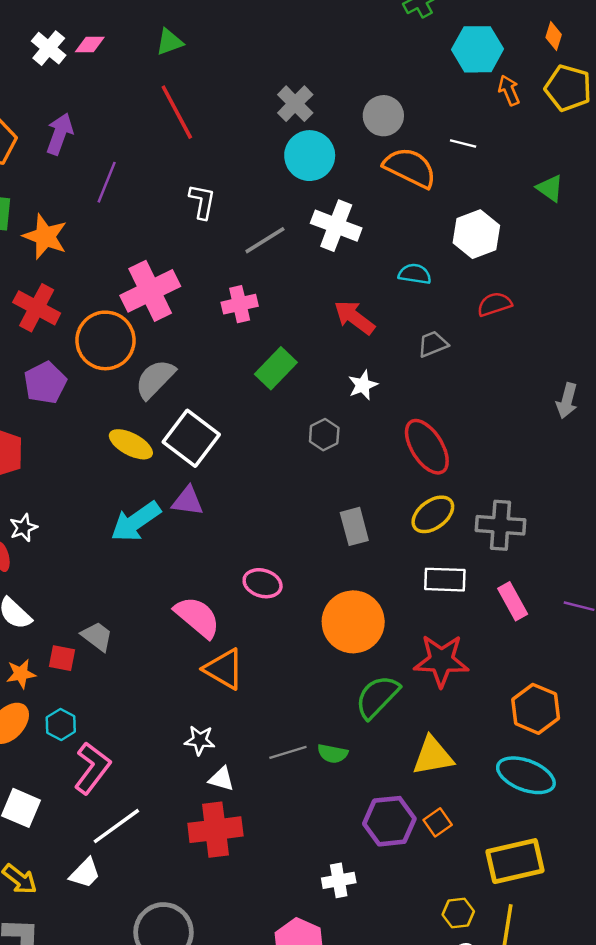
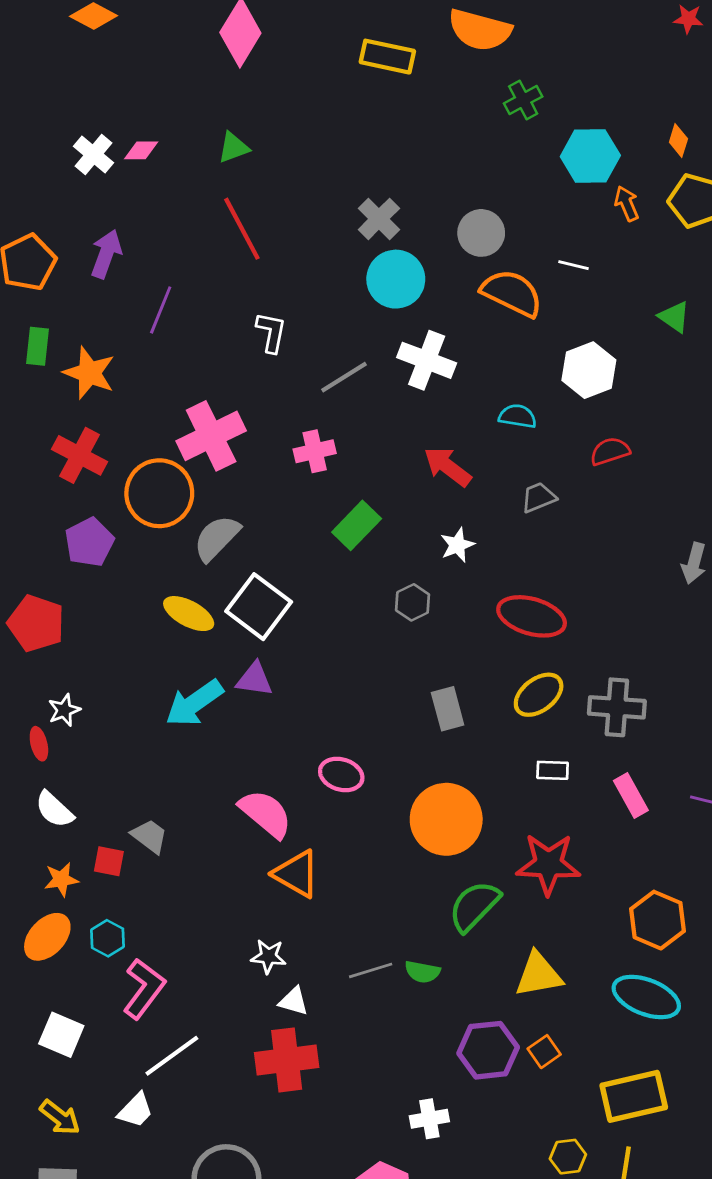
red ellipse: (427, 447) -> (532, 616), turned -42
white rectangle: (445, 580) -> (553, 770), size x0.7

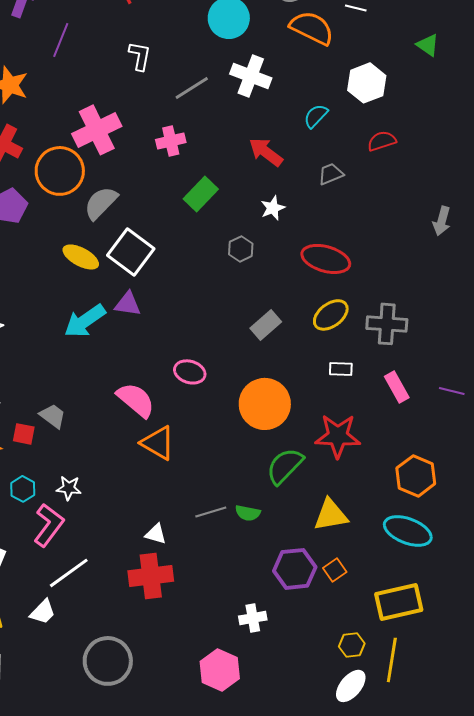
cyan semicircle: (518, 416) -> (316, 116), turned -56
gray rectangle: (448, 709) -> (266, 325), turned 64
white star: (268, 956) -> (69, 488), moved

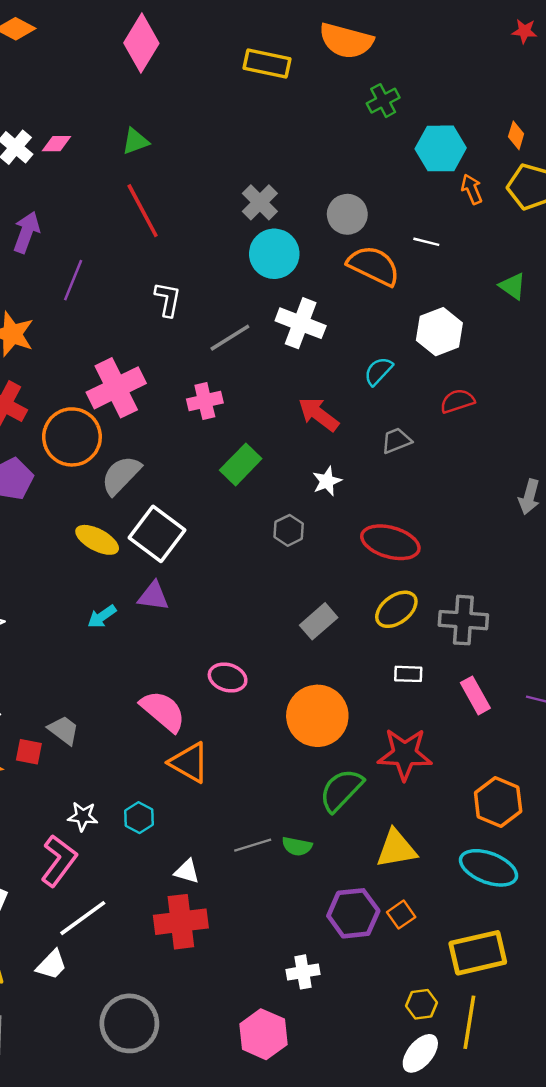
cyan arrow: (85, 321) -> (102, 616), size x0.6
cyan hexagon: (23, 489) -> (139, 818), moved

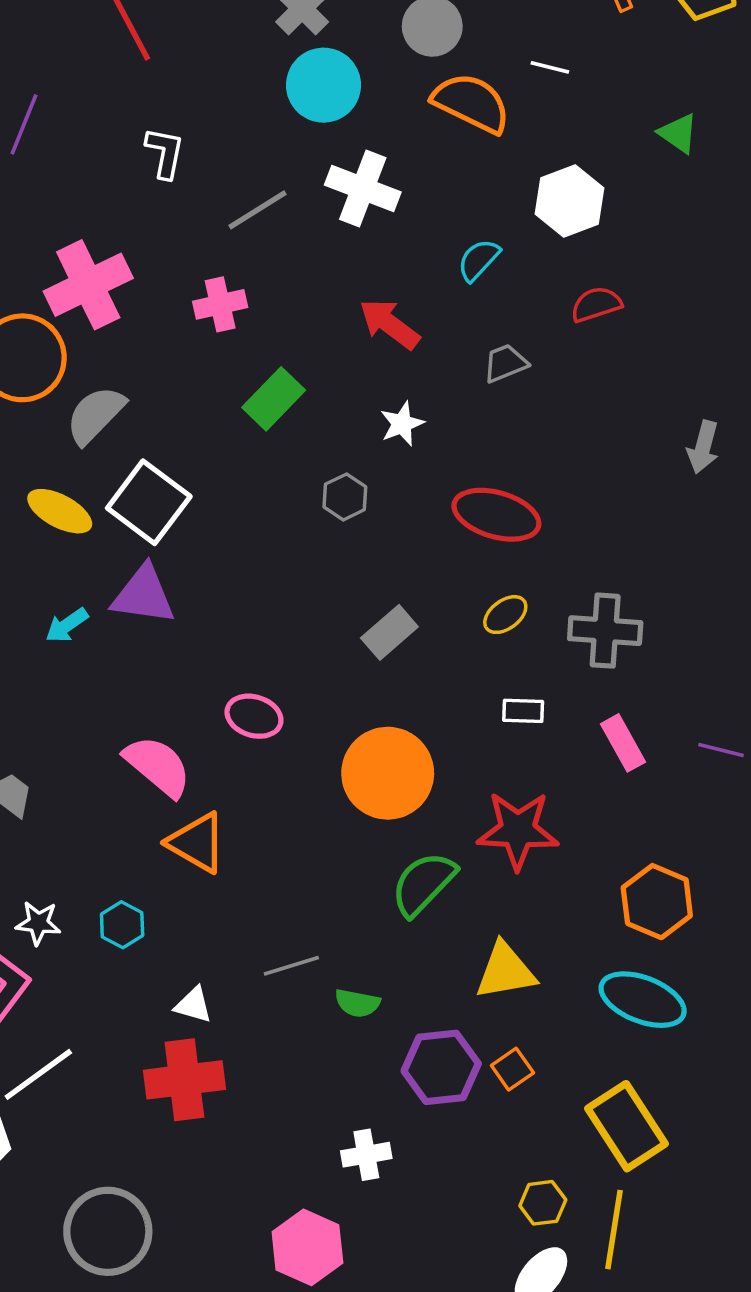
purple triangle: (153, 596) -> (143, 595), size x1.4
yellow ellipse: (396, 609) -> (505, 615), size x0.7
green semicircle: (297, 846) -> (357, 1003), moved
yellow rectangle: (478, 953) -> (627, 1126), turned 70

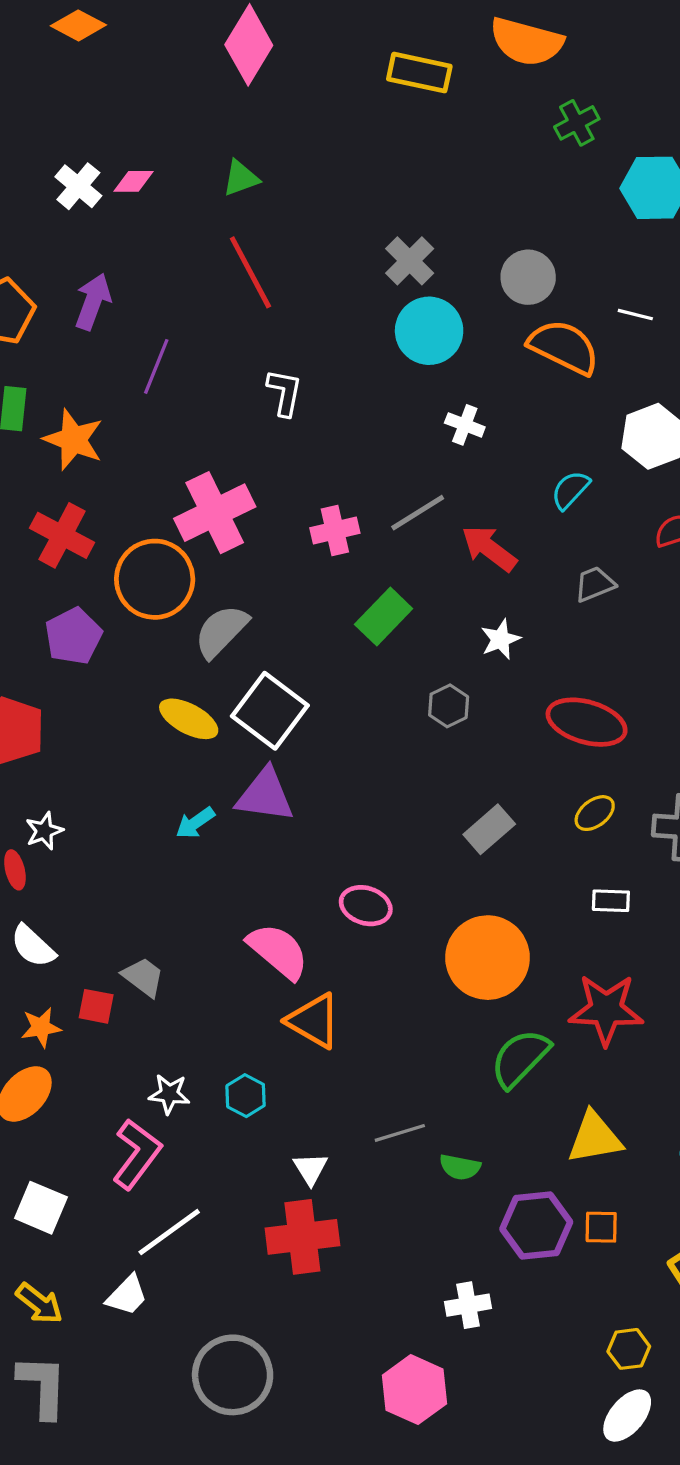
white cross: (363, 189) -> (465, 425), size x0.6
gray line: (258, 210) -> (418, 513), moved
white triangle: (193, 1005) -> (311, 1169), turned 42
orange square: (512, 1069) -> (601, 1227), turned 36

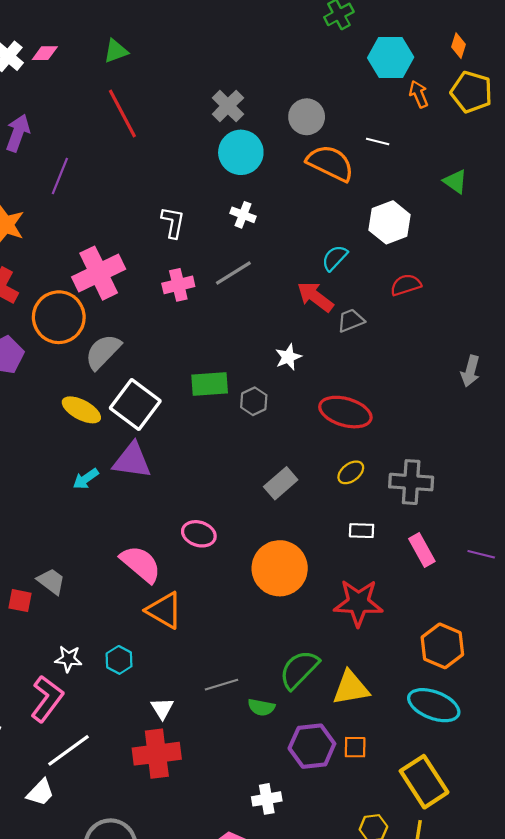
white L-shape: (285, 392) -> (173, 222), moved
white cross: (465, 425) -> (243, 215), moved
red arrow: (489, 548) -> (315, 297), moved
green rectangle: (384, 617) -> (210, 384), moved, turned 42
green semicircle: (520, 1058) -> (299, 670), moved

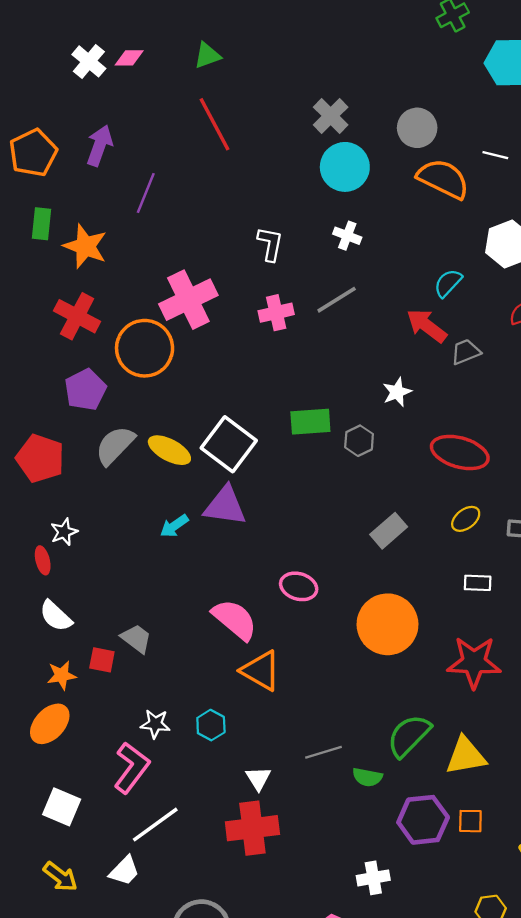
gray semicircle: (103, 352) -> (115, 445), moved

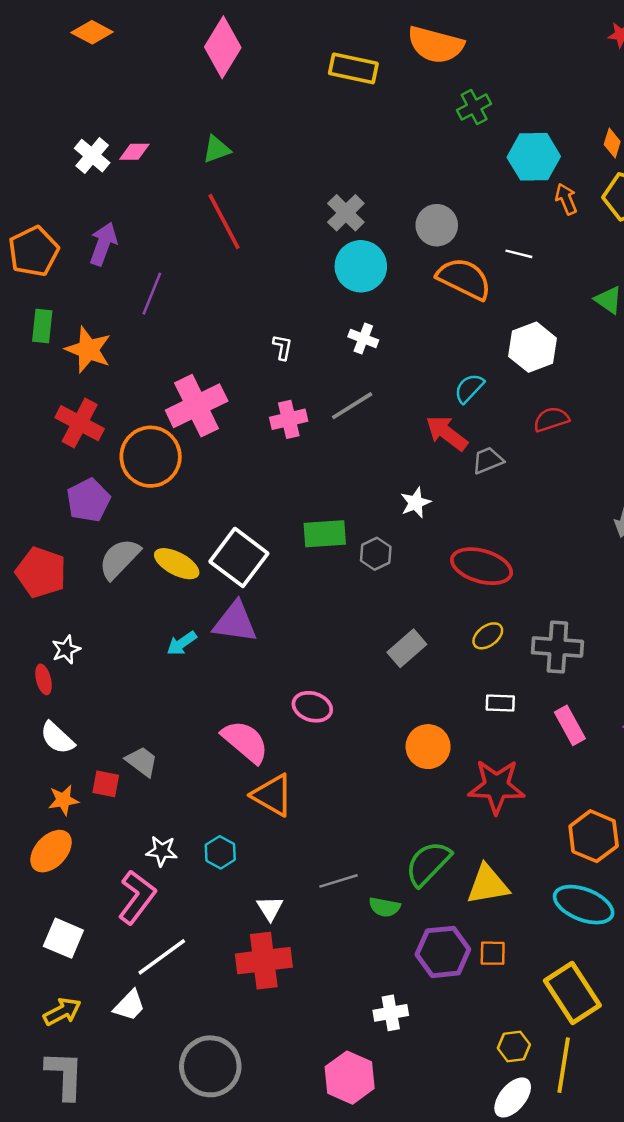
white L-shape: (270, 244) -> (282, 347), size x0.7
orange circle: (387, 624) -> (428, 747), moved, size x0.7
yellow arrow: (60, 877) -> (62, 1012), turned -66

